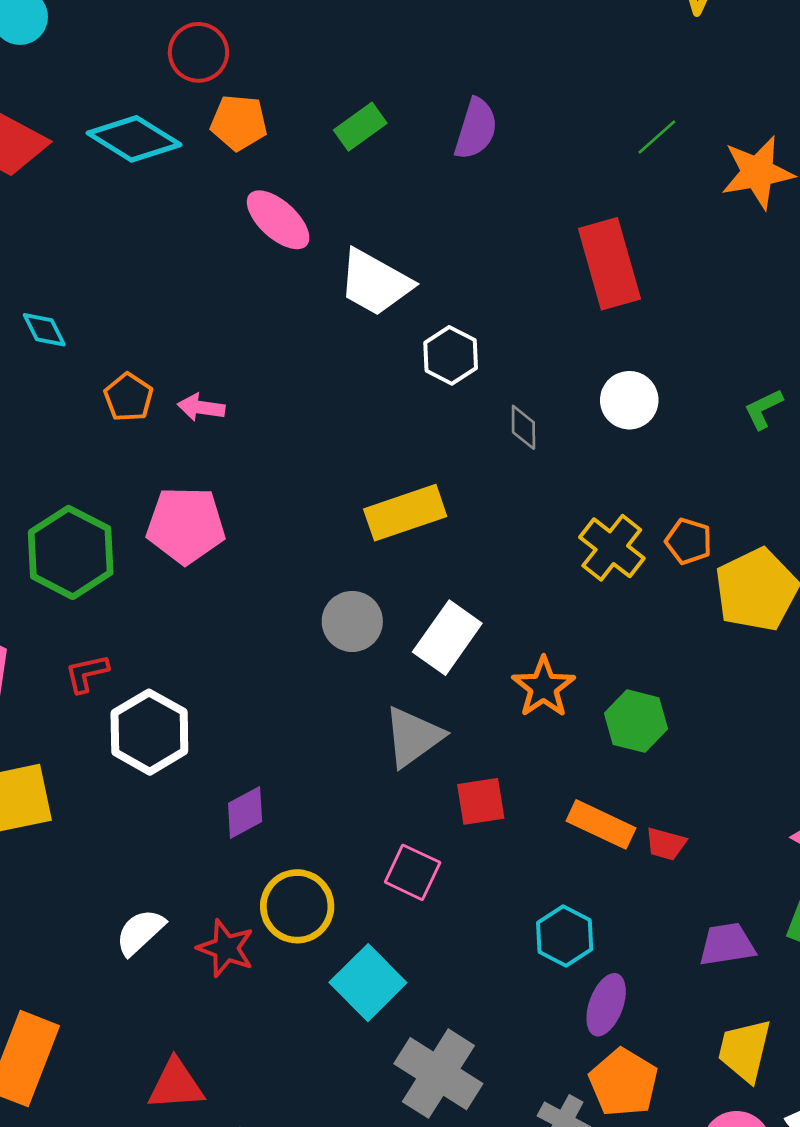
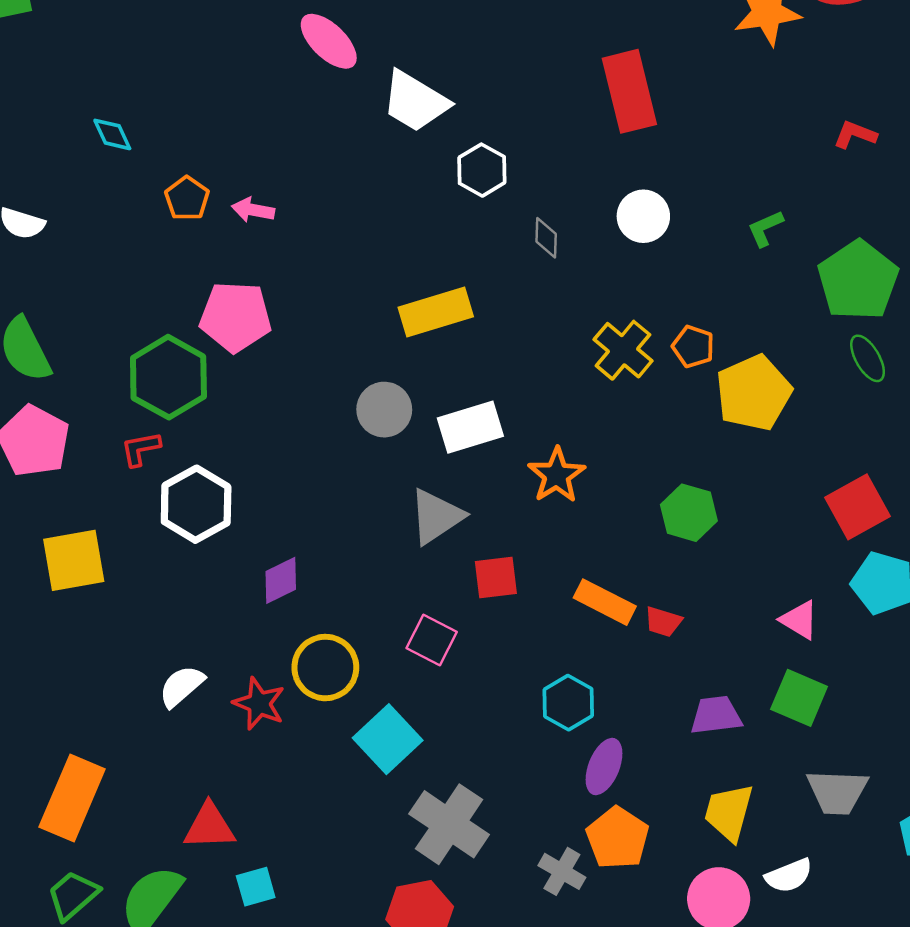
green hexagon: (71, 552) -> (168, 377), moved
white rectangle: (447, 638) -> (470, 427), turned 36
green hexagon: (636, 721) -> (689, 513), moved

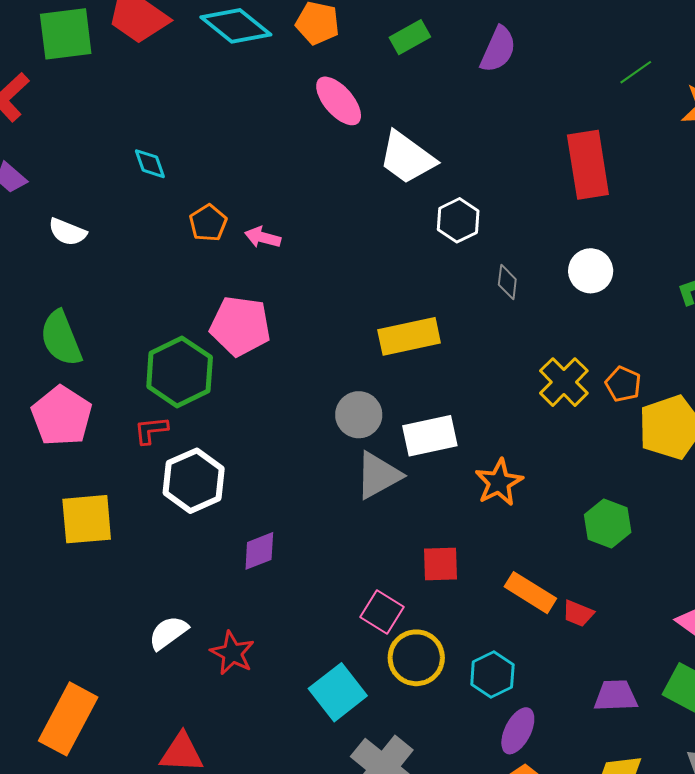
gray triangle: (436, 517) -> (378, 475), moved
yellow circle: (325, 668) -> (416, 658), moved

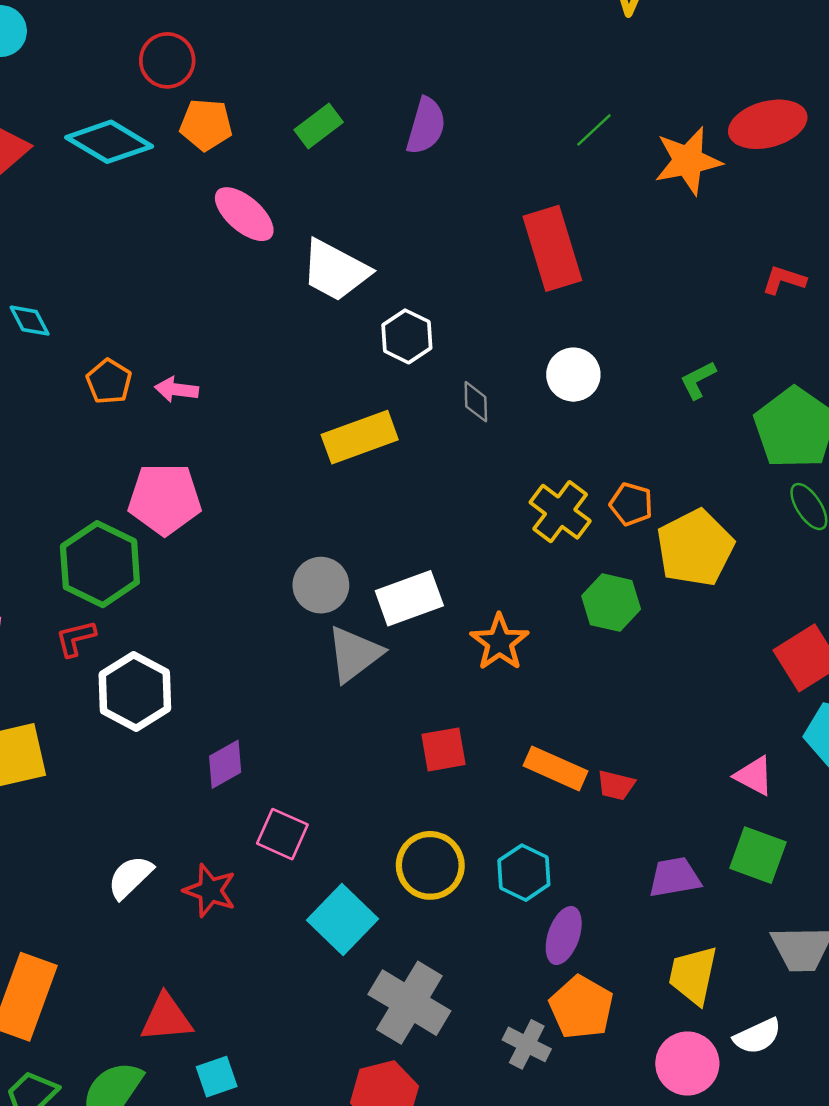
yellow rectangle: (409, 336) -> (360, 437), moved
green hexagon: (608, 523) -> (611, 603), moved
pink square: (382, 612) -> (282, 834), moved

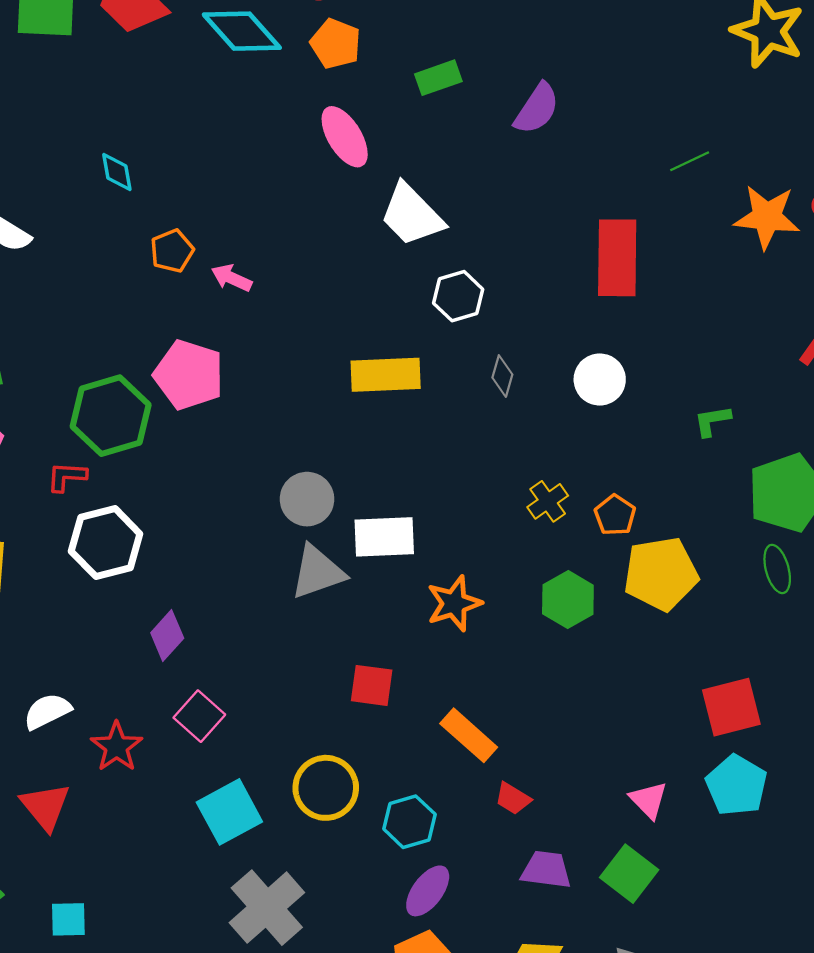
yellow cross: (560, 512) -> (548, 501), size x0.7
purple diamond: (225, 764) -> (167, 635), turned -36
red trapezoid: (616, 785) -> (513, 798), moved
red triangle: (166, 1018) -> (45, 806), moved, turned 38

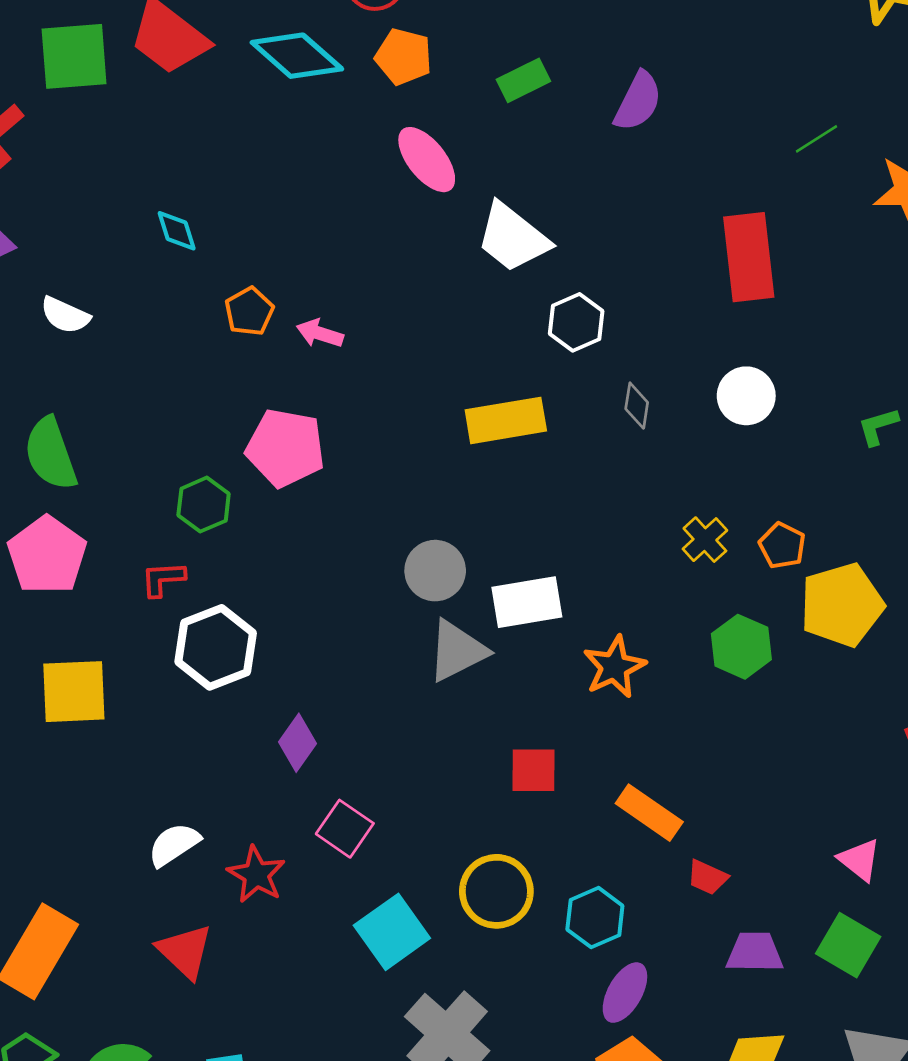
green hexagon: (111, 416) -> (204, 505), size x0.6

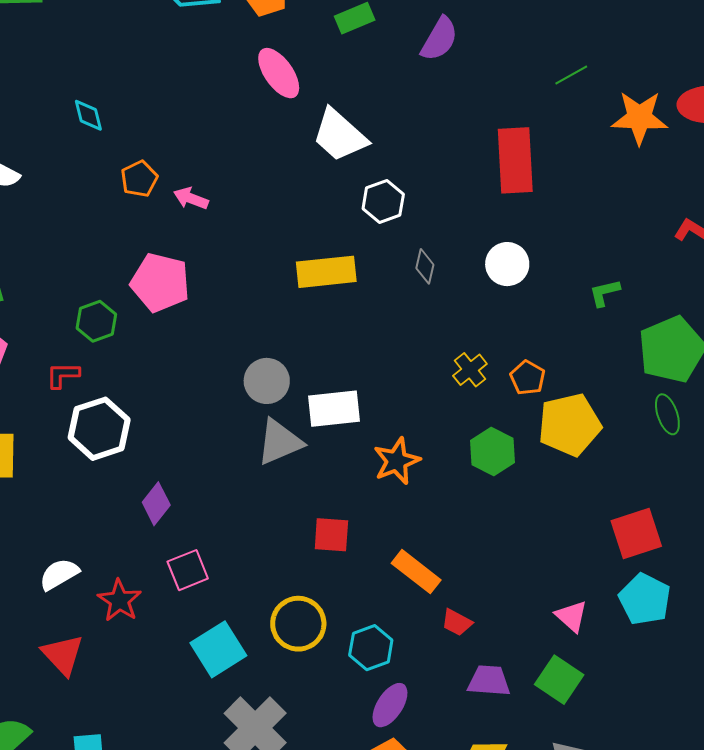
pink square: (345, 829) -> (188, 570), turned 30

